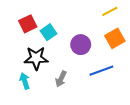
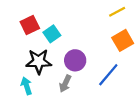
purple circle: (81, 45) -> (75, 60), moved
blue line: (101, 71) -> (108, 75), turned -30

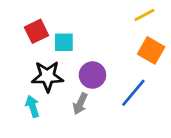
cyan square: (52, 34) -> (64, 42), turned 35
orange square: (123, 40) -> (151, 50), turned -30

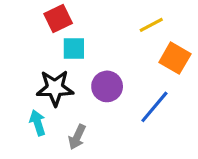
yellow line: (144, 15) -> (151, 25), moved
red square: (37, 31) -> (58, 19), moved
gray arrow: (80, 104) -> (77, 137), moved

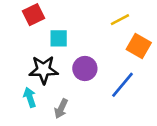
red square: (58, 19) -> (34, 15), moved

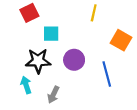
yellow line: (120, 20) -> (94, 13), moved, turned -49
blue line: (122, 85) -> (107, 74), turned -55

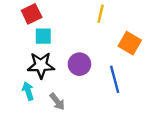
cyan square: (51, 34) -> (43, 36), moved
gray arrow: (53, 95) -> (57, 102), turned -63

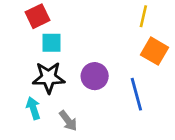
yellow line: (101, 14) -> (143, 16), moved

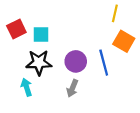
red square: (37, 16) -> (16, 29), moved
blue line: (136, 94) -> (104, 63), moved
gray arrow: (68, 121) -> (72, 88), moved, turned 60

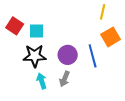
red square: (16, 29) -> (15, 26), turned -30
orange square: (124, 41) -> (111, 37), turned 30
cyan arrow: (26, 87) -> (42, 81), moved

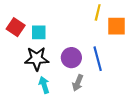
yellow line: (103, 12) -> (98, 12), moved
orange square: (111, 37) -> (117, 26), moved, turned 30
gray arrow: (65, 79) -> (78, 83), moved

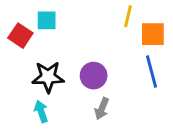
cyan square: (39, 32) -> (47, 20), moved
blue line: (98, 59) -> (151, 71), moved
cyan arrow: (44, 85) -> (41, 111), moved

